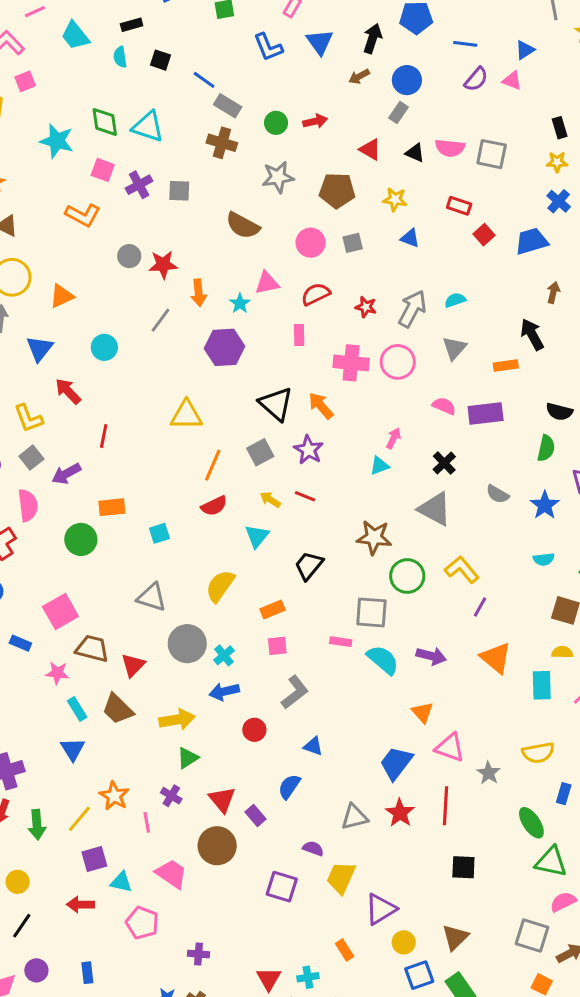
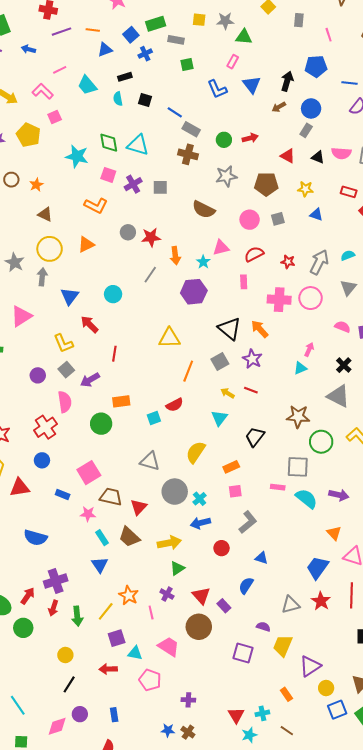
orange triangle: (62, 296) -> (86, 244), moved
red semicircle: (214, 506) -> (175, 405), moved

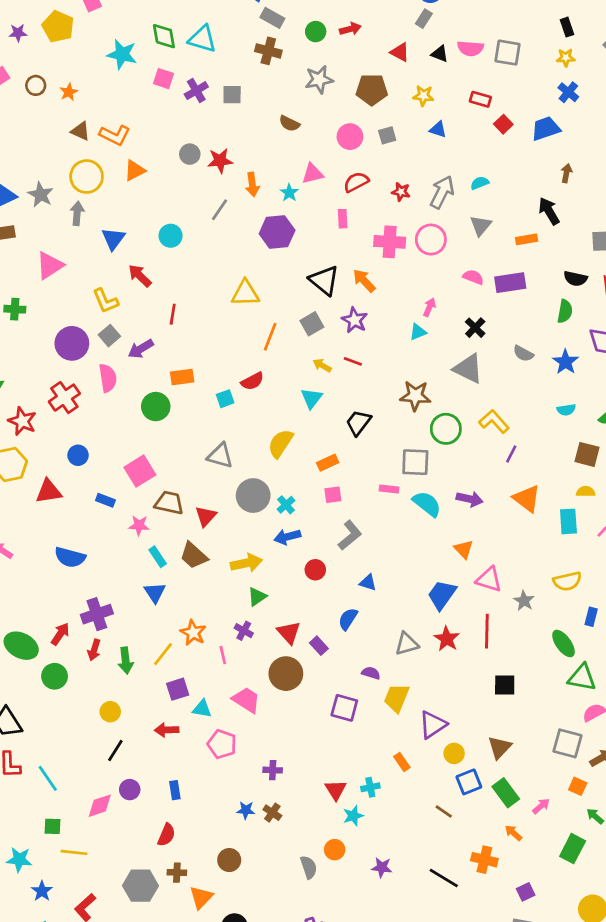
orange L-shape: (96, 206) -> (115, 135), moved
brown semicircle: (204, 209) -> (289, 124), size x0.7
purple circle: (38, 375) -> (72, 343), size x1.6
red cross: (45, 427) -> (64, 398), moved
brown line: (287, 731) -> (444, 811), moved

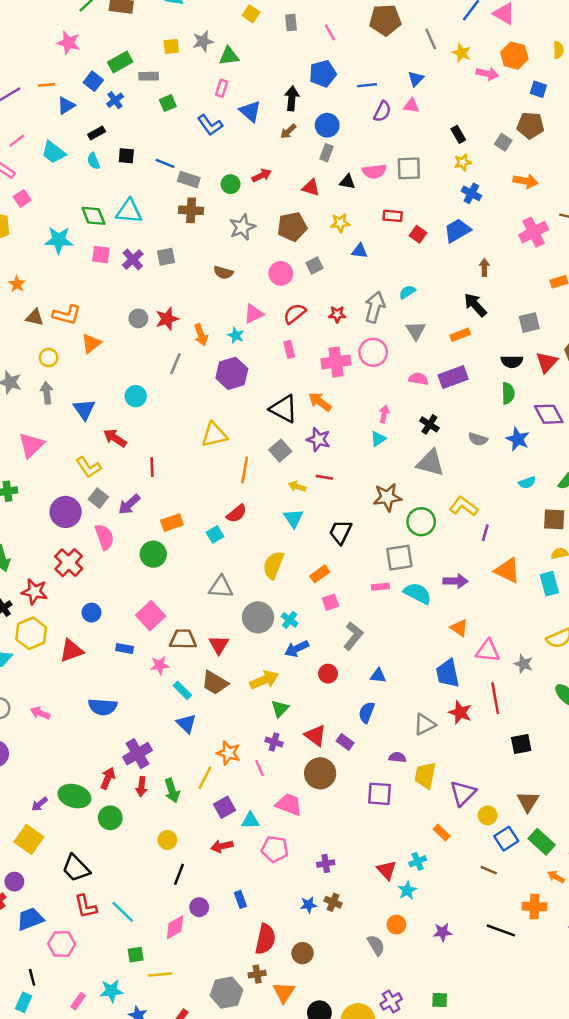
yellow circle: (87, 177) -> (49, 358), size x0.6
blue trapezoid: (442, 595) -> (448, 673), turned -36
red semicircle: (166, 835) -> (265, 939), moved, size x1.4

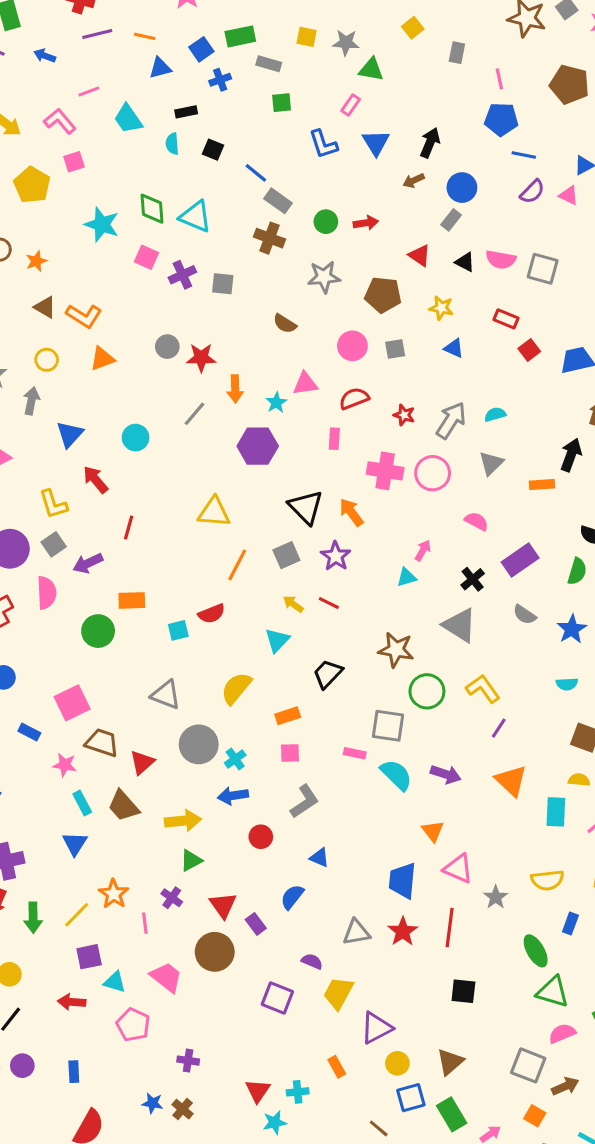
blue pentagon: (323, 74) -> (501, 119), moved
black arrow: (475, 305) -> (571, 455), turned 45
purple rectangle: (453, 377) -> (520, 560), moved, turned -32

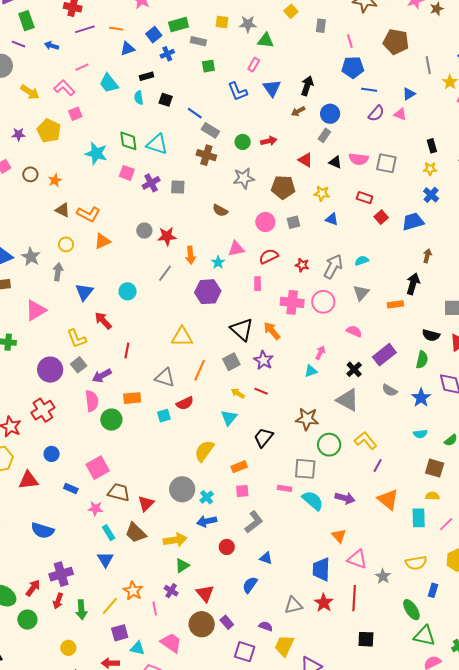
pink semicircle: (47, 593) -> (92, 401), moved
gray triangle: (166, 695) -> (165, 378), moved
purple rectangle: (256, 924) -> (227, 622), moved

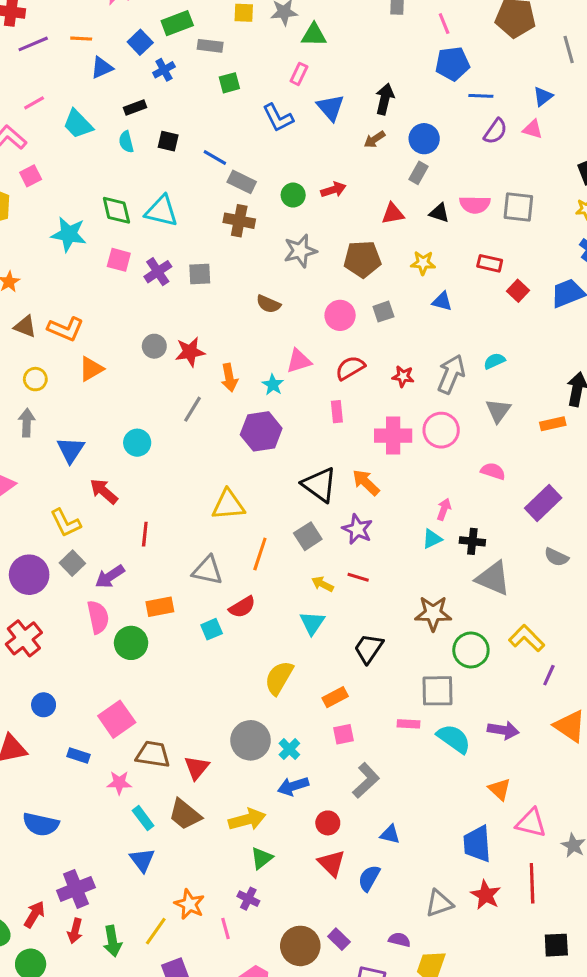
red triangle: (305, 160) -> (393, 214), turned -35
black cross: (354, 369) -> (472, 541), moved, turned -35
red triangle: (205, 593) -> (332, 863), moved

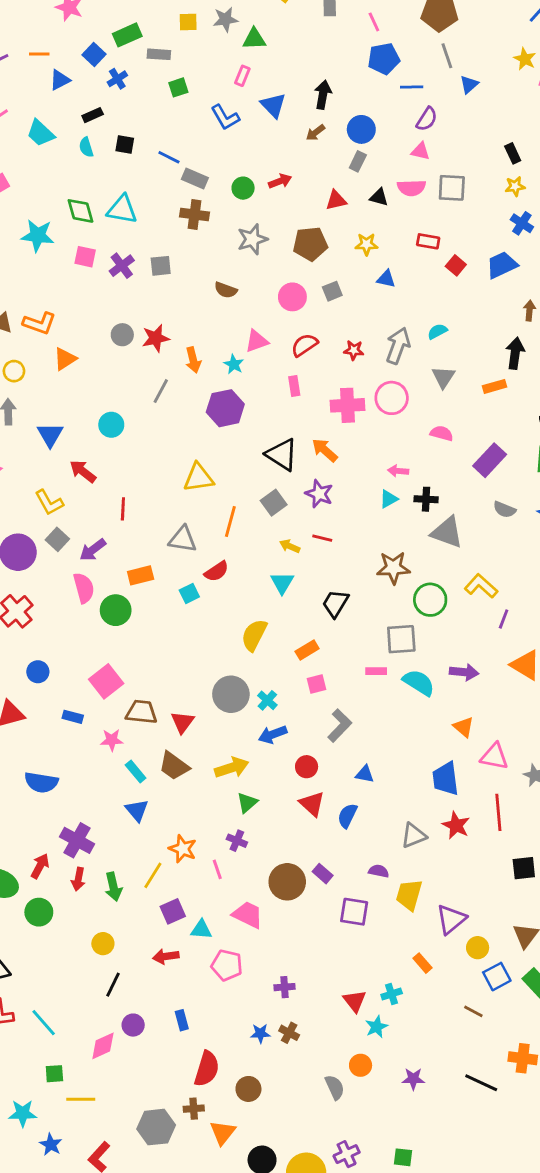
gray line: (569, 50) -> (447, 56), moved
pink triangle: (533, 129) -> (420, 151), moved
pink arrow: (444, 509) -> (398, 471), turned -102
purple cross: (76, 889) -> (77, 840), turned -36

